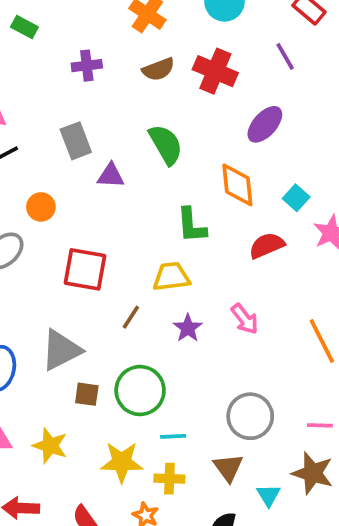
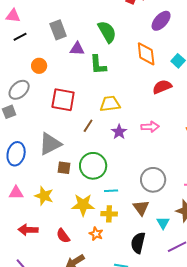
green L-shape: (191, 225) -> (98, 65), moved
pink arrow: (245, 319) -> (150, 127), turned -54

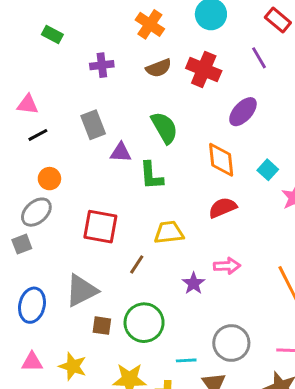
orange circle: (39, 66) -> (49, 179), moved
red semicircle: (162, 87) -> (223, 208), moved
purple star: (119, 132) -> (194, 283), moved
cyan line: (111, 191) -> (186, 360), moved

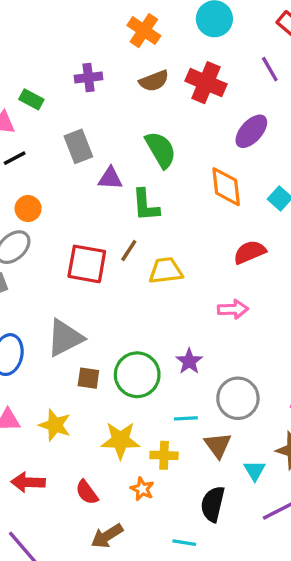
green rectangle: (52, 35) -> (31, 99), moved
red semicircle: (223, 208) -> (250, 252), moved
brown line: (137, 264) -> (129, 250), moved
purple star: (194, 283) -> (189, 361), moved

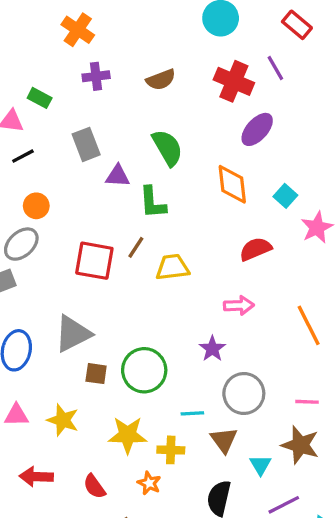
orange cross: (144, 31) -> (78, 30), moved
red cross: (206, 83) -> (234, 81), moved
purple star: (189, 361) -> (212, 349), moved

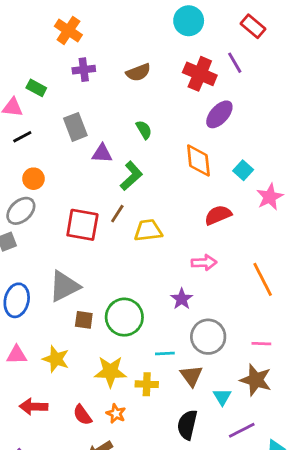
green semicircle: (167, 148) -> (144, 130), size x0.6
green L-shape: (153, 203) -> (131, 176), turned -128
orange star: (149, 483) -> (116, 414), moved

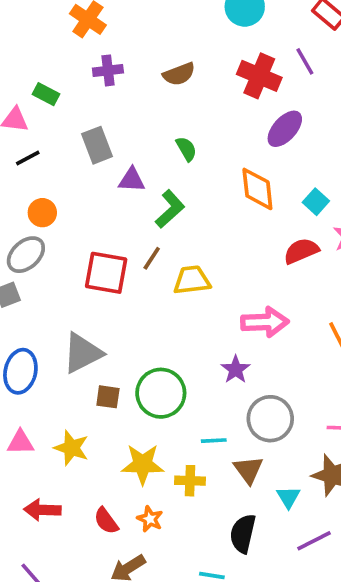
red semicircle: (218, 215) -> (301, 251), moved
pink arrow: (204, 263) -> (265, 322), size x1.4

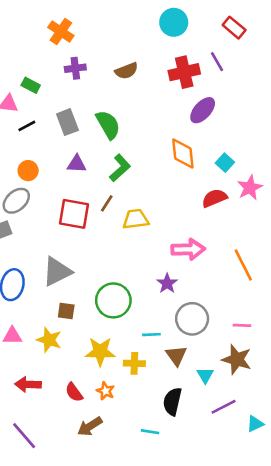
red cross: (259, 76) -> (184, 72), turned -36
green semicircle: (186, 149) -> (108, 125), moved, size x1.6
black line: (28, 158) -> (27, 126), moved
purple triangle: (132, 180) -> (77, 164), moved
brown square: (108, 397) -> (66, 311), moved

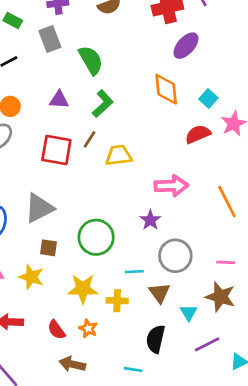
gray rectangle: (67, 122) -> (50, 39), moved
brown arrow: (90, 426) -> (72, 364), turned 45

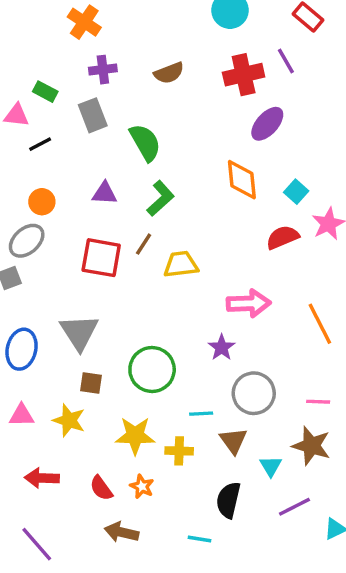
gray triangle: (39, 208) -> (79, 332), turned -36

